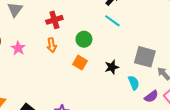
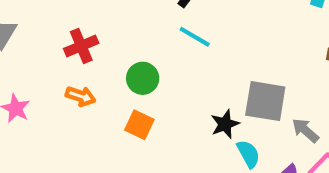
orange arrow: (52, 45) -> (81, 96), turned -56
black star: (112, 67) -> (225, 124), moved

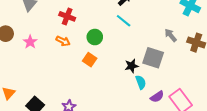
red cross: (81, 46) -> (67, 16), turned 35
gray arrow: (305, 130) -> (171, 35), moved

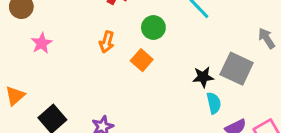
orange arrow: (63, 41) -> (107, 42), moved, turned 72
pink star: (30, 42) -> (42, 43), moved

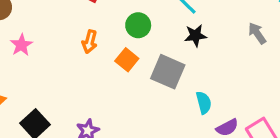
gray square: (237, 69) -> (168, 72), moved
black star: (203, 77) -> (195, 35), moved

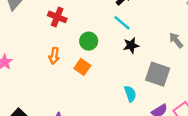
gray square: (168, 72) -> (158, 74), moved
cyan semicircle: (204, 103) -> (130, 94), moved

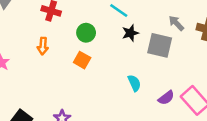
orange arrow: (54, 56) -> (43, 46), moved
gray square: (158, 74) -> (160, 45), moved

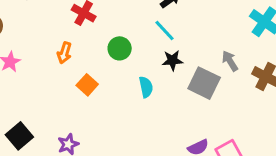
orange square: (82, 60) -> (87, 85), moved
cyan semicircle: (134, 83) -> (146, 87), moved

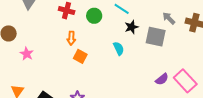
green circle: (120, 48) -> (94, 16), moved
orange arrow: (64, 53) -> (71, 38), moved

